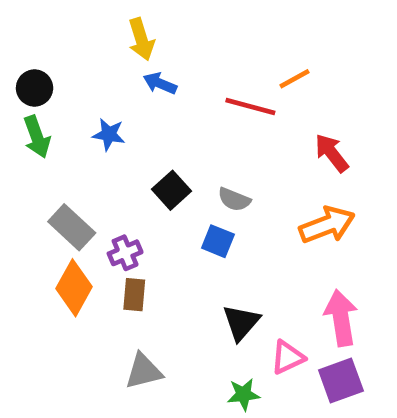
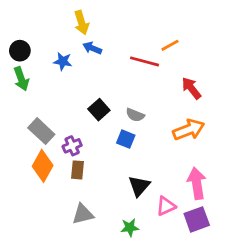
blue star: (109, 134) -> (63, 61), moved
green star: (243, 394) -> (130, 227), moved

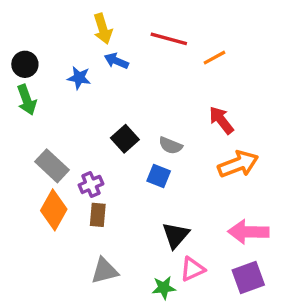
red line: (144, 61) -> (169, 39), moved
red arrow: (191, 88) -> (221, 120), moved
pink arrow: (197, 183) -> (248, 232), turned -80
pink triangle: (166, 206) -> (192, 269), moved

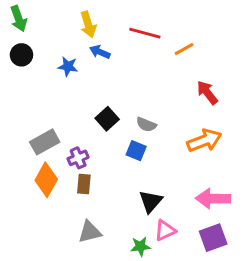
green arrow: (27, 100) -> (19, 19), moved
red arrow: (221, 120) -> (207, 93), moved
gray rectangle: (52, 166) -> (45, 142), turned -72

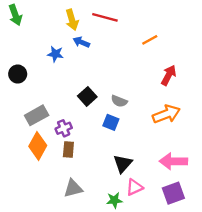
red line: (145, 33) -> (105, 17), moved
black circle: (21, 55) -> (18, 74), moved
red arrow: (207, 93) -> (169, 75), turned 66

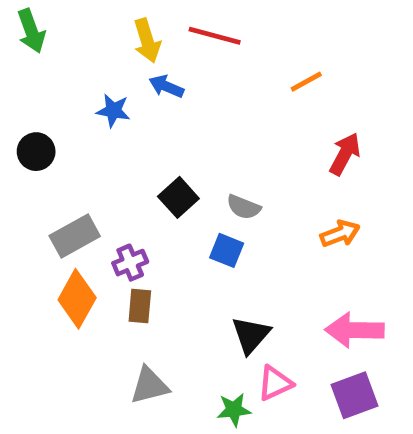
orange arrow: (166, 114) -> (340, 234), size x0.7

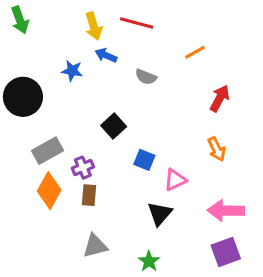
black circle: (36, 152) -> (23, 97), size x1.6
gray semicircle: (244, 207) -> (146, 77), moved
orange arrow: (340, 234) -> (217, 149), turned 85
pink triangle: (275, 383) -> (175, 180), moved
green star: (234, 410) -> (149, 261), turned -30

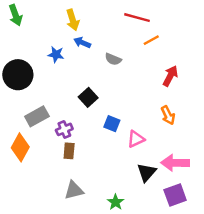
red line: (137, 23) -> (137, 18), moved
orange diamond: (49, 191) -> (20, 147), moved
black triangle: (160, 214) -> (146, 172), moved

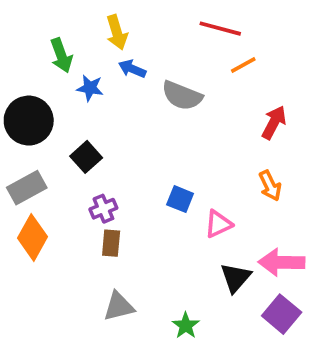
green arrow: (15, 15) -> (61, 55), moved
gray semicircle: (113, 59) -> (182, 96), size x1.5
black square: (88, 97) -> (86, 157), moved
gray rectangle: (37, 116) -> (27, 188), moved
purple square: (175, 195) -> (282, 314), turned -30

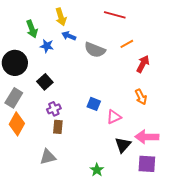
orange line: (243, 65) -> (127, 44), moved
gray rectangle: (27, 188) -> (14, 98), turned -30
gray triangle: (119, 306) -> (48, 157), moved
purple square: (282, 314) -> (147, 164), turned -36

